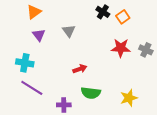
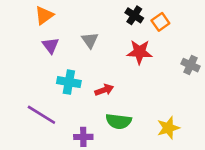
red star: (121, 48) -> (140, 52), moved
cyan cross: (25, 63) -> (69, 82), moved

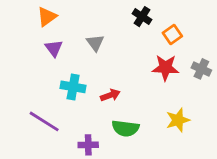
orange square: (160, 22) -> (172, 34), moved
red star: (140, 52) -> (165, 68), moved
yellow star: (168, 128) -> (178, 120), moved

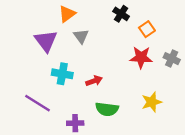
orange triangle: (47, 17) -> (67, 14), moved
purple triangle: (54, 48) -> (46, 41), size x1.5

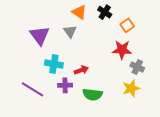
orange triangle: (67, 14) -> (79, 12), moved, turned -49
gray cross: (172, 59) -> (137, 67), moved
purple cross: (75, 123) -> (65, 85), moved

